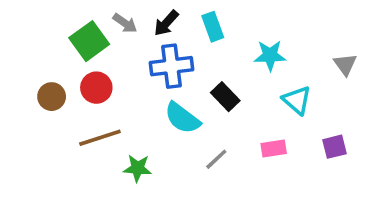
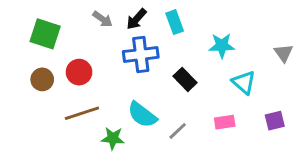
green square: (89, 41) -> (45, 34), moved, turned -36
cyan semicircle: (182, 118) -> (142, 115), moved

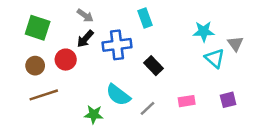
black arrow: (136, 19) -> (85, 39), moved
cyan star: (222, 46) -> (204, 31), moved
cyan triangle: (244, 82) -> (215, 58), moved
brown line: (82, 113) -> (44, 95), moved

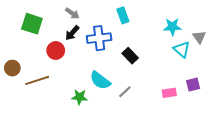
brown circle: (35, 66) -> (12, 68), moved
pink rectangle: (187, 101) -> (169, 93), moved

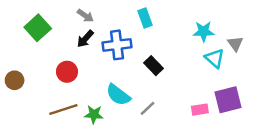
green square: (32, 24) -> (38, 28), turned 30
red circle: (56, 50) -> (67, 72), moved
brown line: (37, 80) -> (63, 110), moved
purple square: (193, 85) -> (228, 100), size x1.6

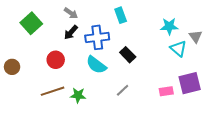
cyan semicircle: (118, 95) -> (96, 65), moved

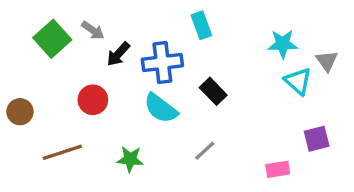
gray arrow: (71, 13) -> (93, 30), moved
purple square: (190, 83) -> (317, 139), size x0.7
brown line: (53, 91) -> (62, 152), moved
pink rectangle: (166, 91) -> (278, 169), moved

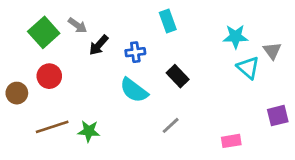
blue cross: (162, 63) -> (135, 52), size x0.6
red circle: (93, 100) -> (49, 76), moved
purple square: (317, 139) -> (278, 116), moved
green star: (130, 159) -> (89, 131), moved

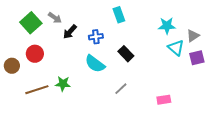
gray triangle: (272, 51) -> (193, 36), turned 32
purple square: (278, 116) -> (197, 58), moved
green star: (89, 131) -> (63, 84), moved

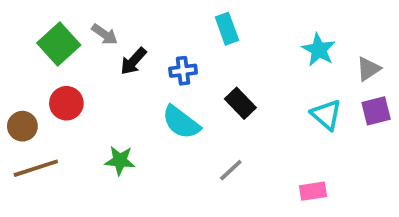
cyan star: (167, 26) -> (319, 50), turned 30
cyan triangle: (176, 48) -> (326, 115), moved
brown line: (37, 90) -> (36, 168), moved

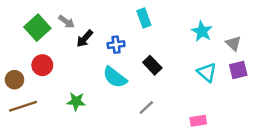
gray triangle: (368, 69) -> (233, 43), turned -42

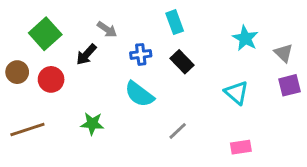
gray arrow: (66, 22) -> (107, 29), moved
black arrow: (85, 39) -> (86, 54), moved
black rectangle: (152, 65) -> (182, 62), moved
cyan triangle: (207, 72) -> (236, 93), moved
brown circle: (15, 80) -> (17, 72), moved

